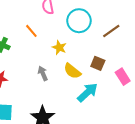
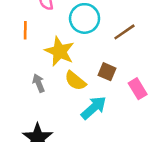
orange line: (31, 31) -> (25, 30), turned 40
yellow star: (59, 48) -> (60, 51), size x1.6

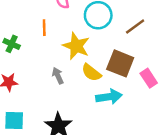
brown square: (107, 72) -> (120, 63), size x1.6
cyan arrow: (94, 108) -> (109, 97), turned 35

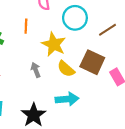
cyan arrow: (109, 97) -> (67, 99), moved

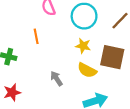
yellow star: (54, 44) -> (83, 46), moved, size x0.6

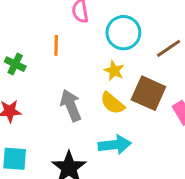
gray arrow: (57, 79) -> (71, 105), size x1.5

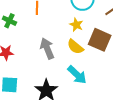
cyan arrow: (115, 145) -> (77, 75), turned 50

